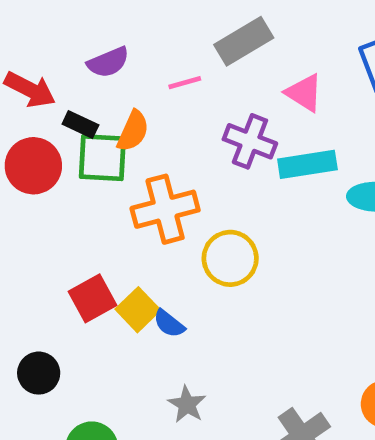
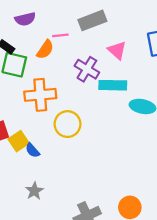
orange semicircle: (133, 131) -> (45, 49), moved

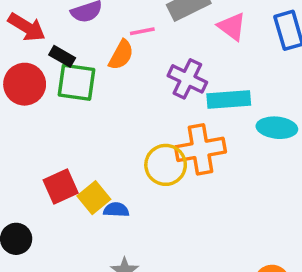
pink triangle: (117, 50) -> (232, 27), moved
orange cross: (40, 95) -> (201, 149), moved
blue semicircle: (33, 150) -> (116, 210), turned 140

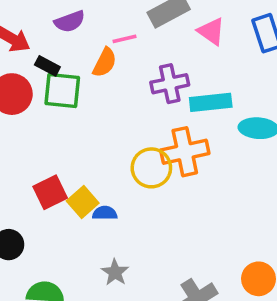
purple cross: (187, 79) -> (170, 84), turned -36

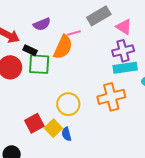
orange semicircle: (105, 62) -> (63, 47), size x1.4
purple cross: (170, 84) -> (123, 51), moved
yellow circle: (151, 168) -> (68, 104), moved
blue semicircle: (105, 213) -> (66, 134), turned -104

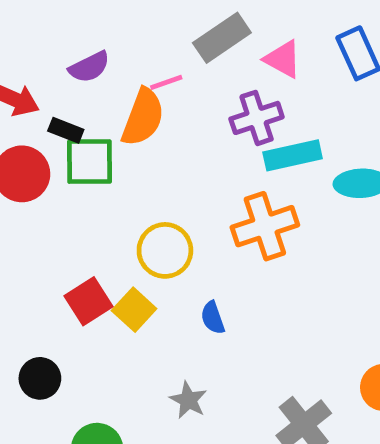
purple cross: (123, 51) -> (257, 118), moved
blue semicircle: (66, 134) -> (213, 318), moved

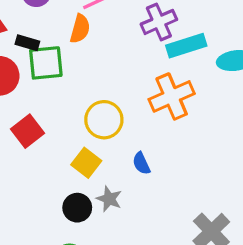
orange semicircle: (143, 117) -> (80, 29), size x0.7
red square: (88, 301) -> (27, 131), moved
black circle: (40, 378) -> (77, 208), moved
gray star: (188, 400) -> (109, 199), moved

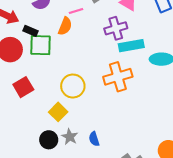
blue semicircle: (141, 163) -> (94, 139), moved

